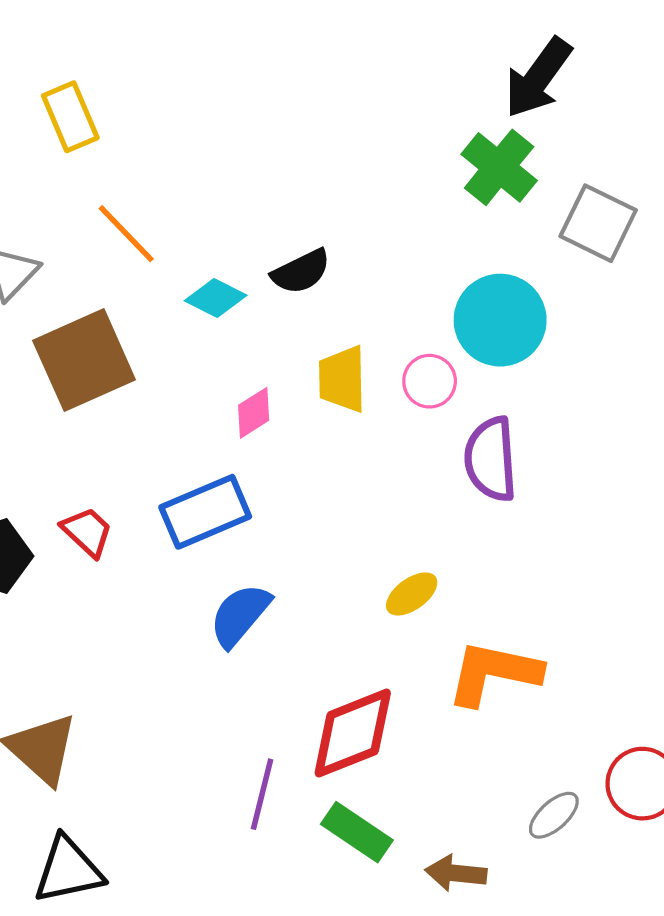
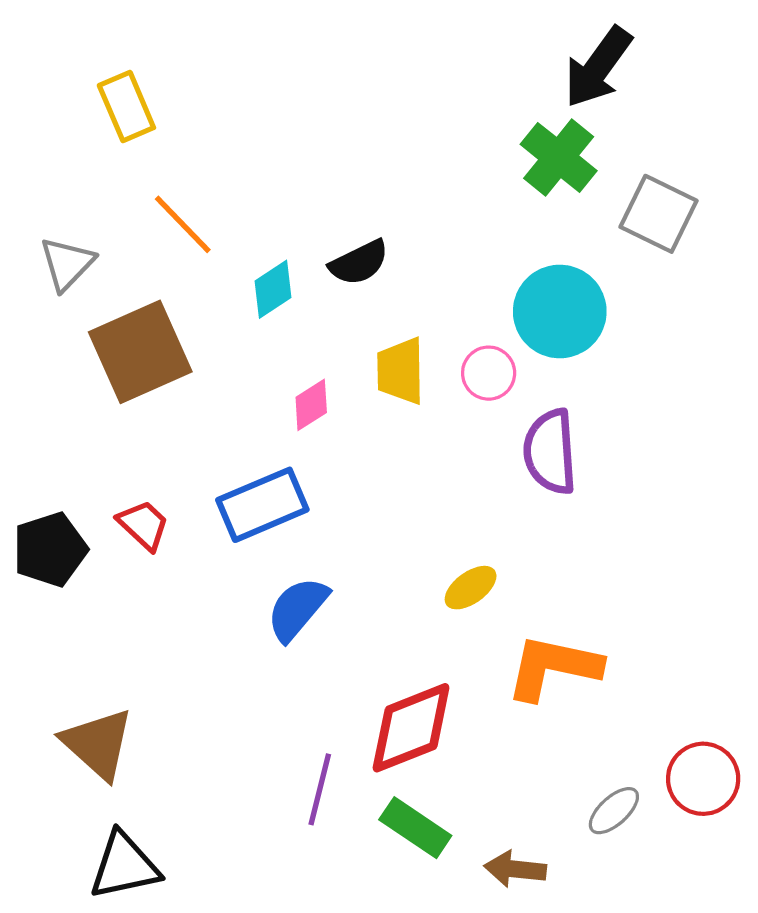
cyan diamond: (216, 298) -> (273, 289), turned -60

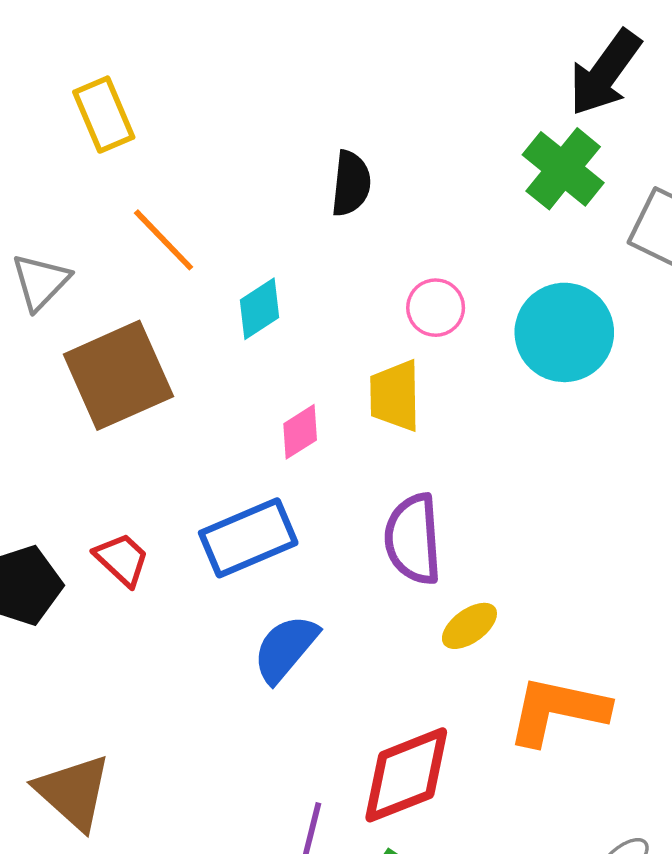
black semicircle: (359, 263) -> (351, 183), moved, turned -58
pink circle: (489, 373) -> (436, 308), moved
purple semicircle: (550, 452) -> (413, 539), moved

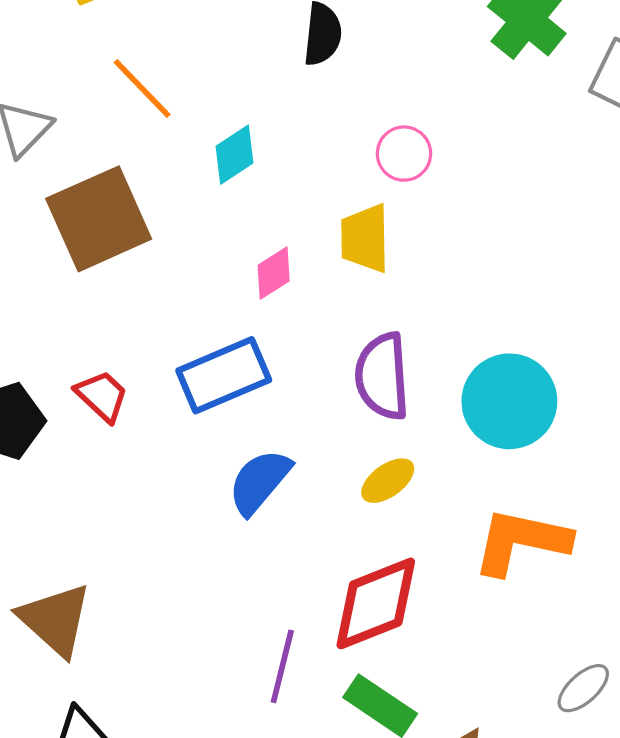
cyan circle: (564, 332) -> (509, 401), moved
yellow ellipse: (469, 626) -> (388, 481), moved

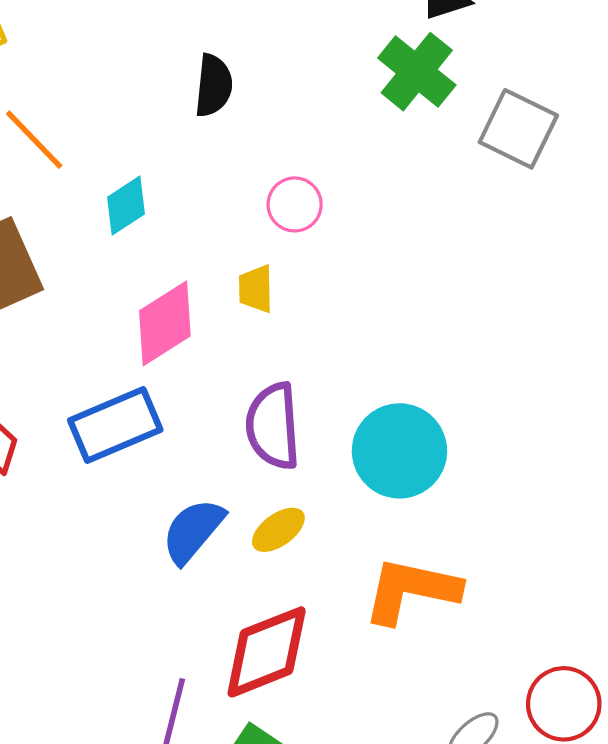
yellow trapezoid: (365, 238) -> (256, 289), size x0.7
pink diamond: (274, 273) -> (165, 323), size x1.6
blue semicircle: (259, 482) -> (193, 531), moved

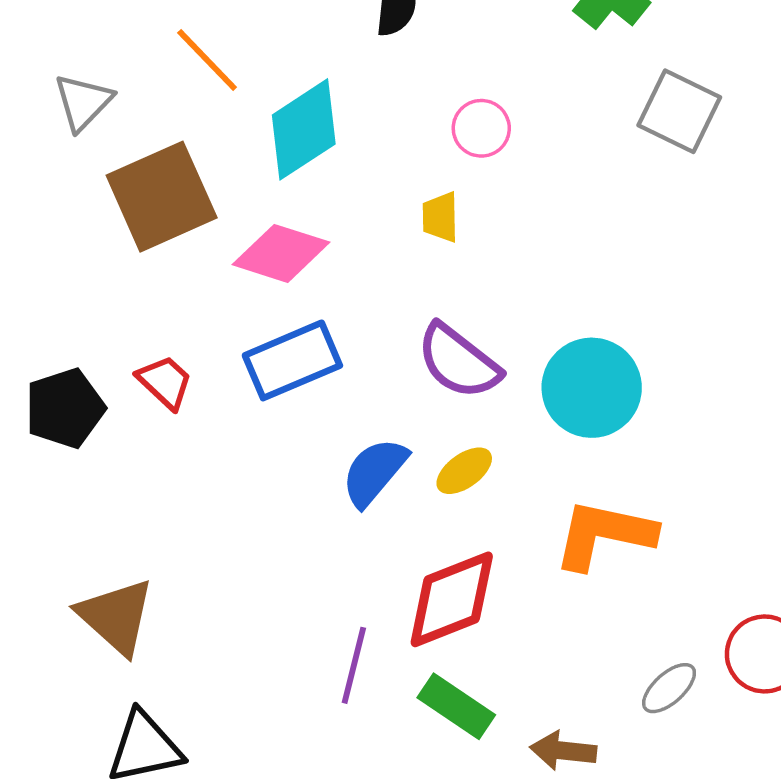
gray square: (518, 129) -> (679, 111), moved
cyan diamond: (126, 206) -> (304, 129), size x1.6
pink diamond: (165, 323) -> (281, 253), moved, turned 50
purple semicircle: (273, 426) -> (459, 362), turned -48

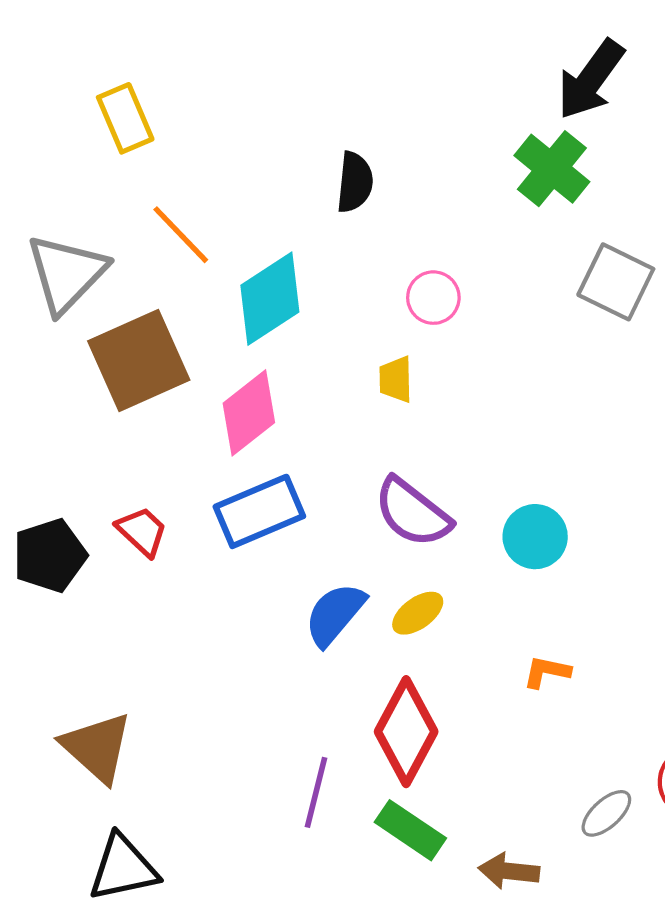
gray triangle: (83, 102) -> (66, 273), size x1.5
pink diamond: (281, 253) -> (249, 413), turned -56
cyan circle: (592, 388) -> (535, 537), size x0.7
orange L-shape: (604, 534) -> (547, 672), size x0.5
red diamond: (452, 599) -> (406, 732), turned -40

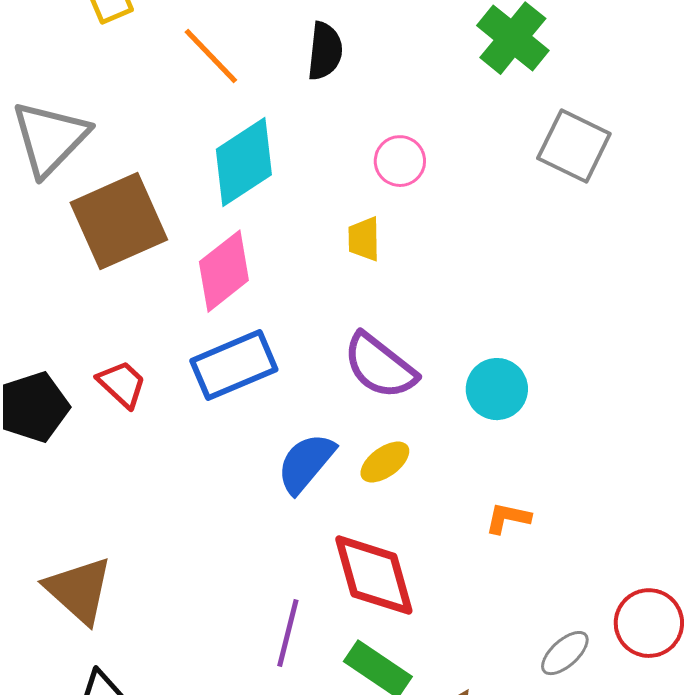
orange line: (181, 235) -> (211, 56), moved
red diamond: (406, 732) -> (374, 575), turned -44

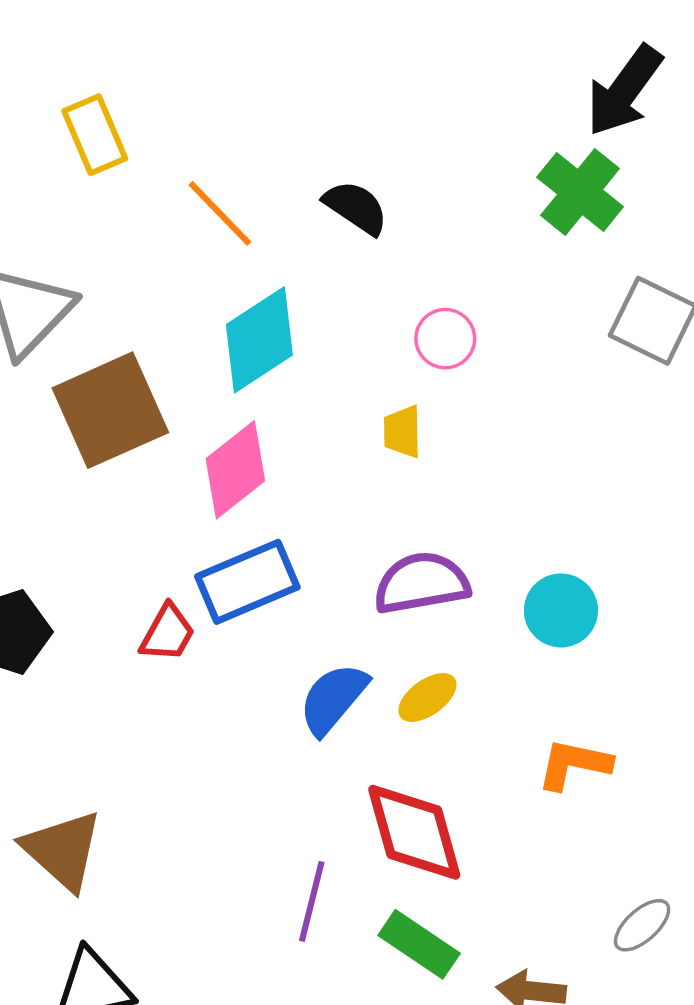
black semicircle: (325, 51) -> (356, 207), turned -62
purple semicircle: (380, 366) -> (421, 583), turned 132
red trapezoid: (122, 384) -> (168, 633), moved, turned 76
orange L-shape: (508, 518) -> (574, 764), size x1.4

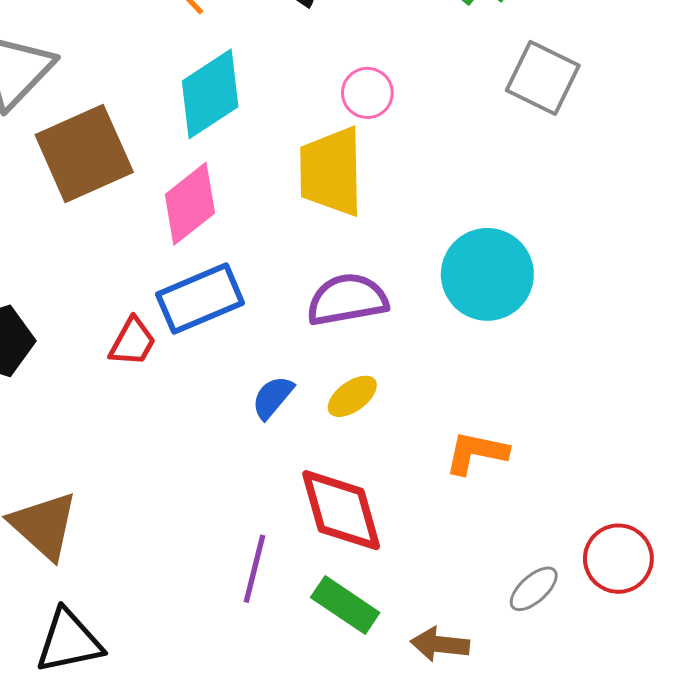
yellow trapezoid: (402, 432) -> (331, 172), size x2.0
cyan circle: (561, 610) -> (487, 274), moved, size x1.5
blue semicircle: (333, 699) -> (273, 397), size x0.7

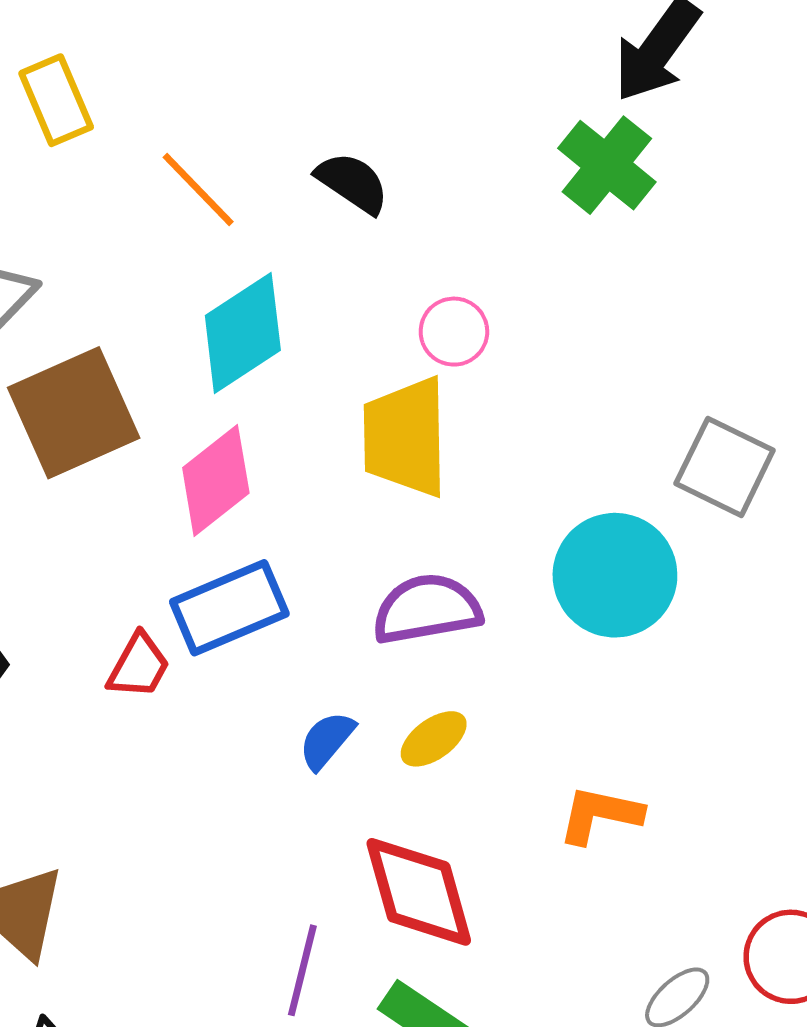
gray square: (543, 78) -> (725, 467), moved

